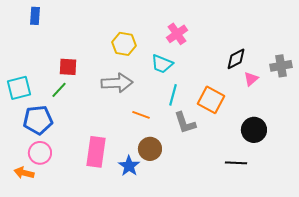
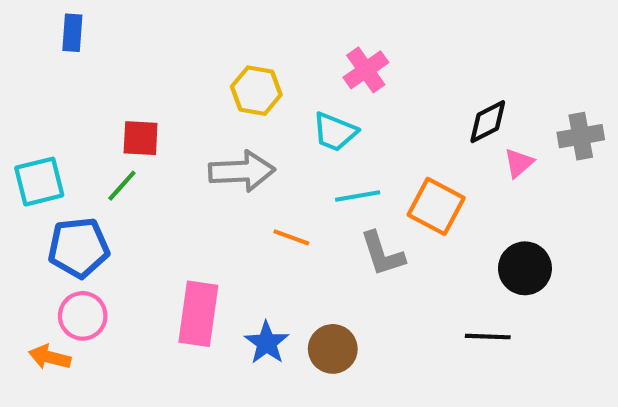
cyan line: (173, 95) -> (358, 196), turned 65
brown circle: (150, 149) -> (333, 349), moved

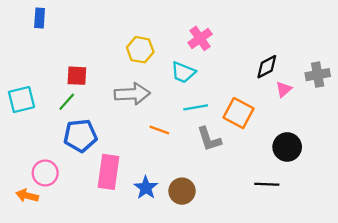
blue pentagon: (79, 248) -> (80, 136), moved

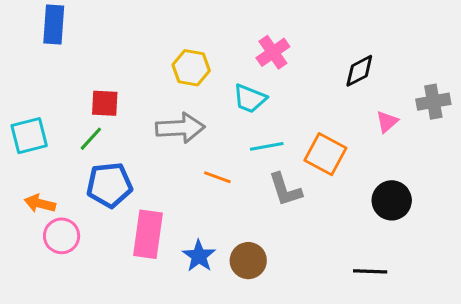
blue rectangle: (40, 18) -> (54, 25), size x1.4
black diamond: (267, 67) -> (359, 71), moved
black line: (267, 184) -> (370, 271), moved
orange arrow: (27, 196) -> (40, 203), moved

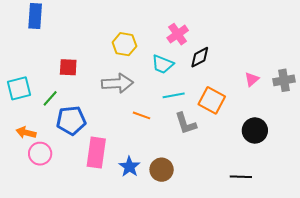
black diamond: (359, 71) -> (200, 57), moved
gray cross: (433, 102) -> (284, 80), moved
green line: (91, 139) -> (50, 98), moved

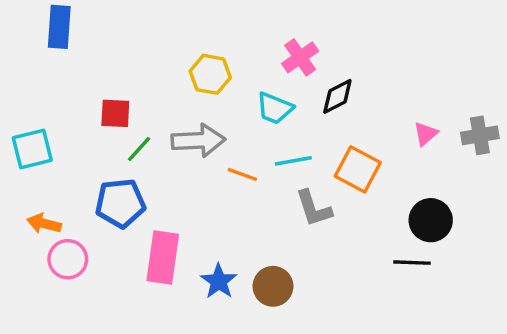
green line: (50, 98) -> (139, 149), moved
orange line: (141, 115) -> (242, 174), moved
black line: (241, 177) -> (412, 263), moved

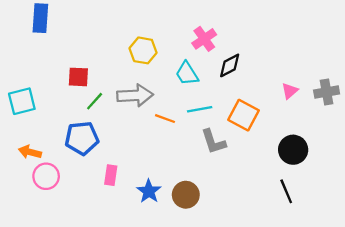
cyan trapezoid: (275, 108) -> (187, 74), turned 36
pink rectangle: (163, 257) -> (111, 175), size x0.6
black line: (412, 263) -> (286, 191), moved, turned 65

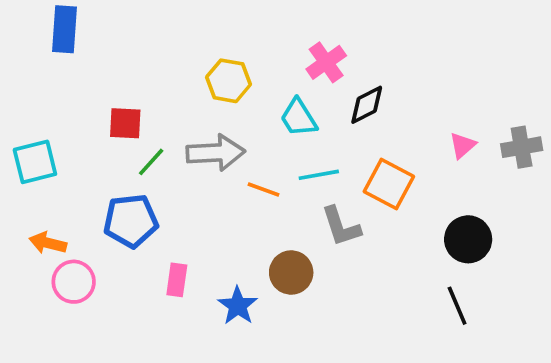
brown circle: (186, 195) -> (291, 273), moved

